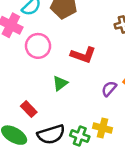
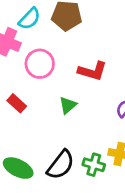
red rectangle: (29, 109) -> (17, 103), moved
black semicircle: (51, 134) -> (61, 165), turned -32

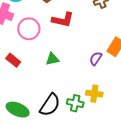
red L-shape: (92, 71) -> (63, 20), moved
green triangle: (68, 105) -> (52, 59), turned 32

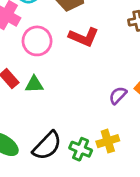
green triangle: (52, 59) -> (34, 84), moved
yellow cross: (94, 94) -> (108, 141), turned -35

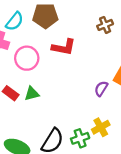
green cross: (81, 149) -> (80, 138), turned -30

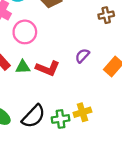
red L-shape: (64, 47) -> (48, 68), moved
purple semicircle: (101, 89) -> (82, 56), moved

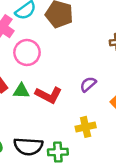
yellow cross: (82, 112) -> (86, 127), moved
black semicircle: (34, 116) -> (28, 146), turned 45

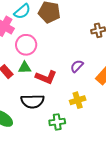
green triangle: (21, 91) -> (25, 68), moved
black semicircle: (28, 146) -> (32, 101), moved

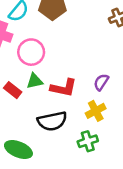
purple semicircle: (77, 66) -> (101, 82), moved
yellow cross: (78, 100) -> (96, 111), moved

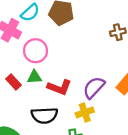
purple semicircle: (101, 82) -> (94, 88), size x1.5

